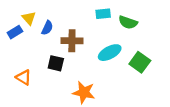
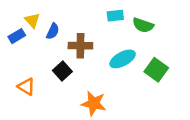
black square: (56, 63) -> (62, 71), turned 35

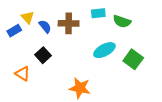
blue semicircle: (53, 31) -> (45, 27), turned -64
brown cross: (80, 46) -> (69, 23), moved
black square: (62, 71) -> (43, 55), moved

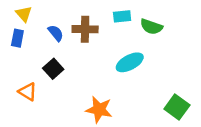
yellow triangle: (28, 17) -> (24, 14), moved
blue rectangle: (14, 31) -> (17, 38), turned -48
green square: (133, 59) -> (177, 107), moved

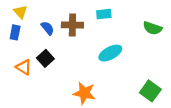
green semicircle: (151, 27) -> (152, 28), moved
orange triangle: (28, 92) -> (24, 67), moved

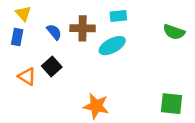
cyan ellipse: (110, 53) -> (112, 46), moved
green square: (150, 91) -> (171, 104), turned -30

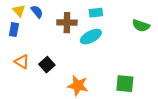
blue semicircle: (54, 32) -> (37, 12), moved
black square: (52, 67) -> (47, 65), moved
green square: (171, 104) -> (125, 84), moved

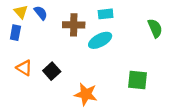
green semicircle: (141, 26) -> (155, 28), turned -132
green square: (125, 84) -> (137, 80), moved

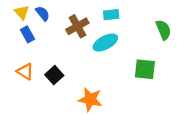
brown cross: (74, 25) -> (77, 26), turned -30
blue rectangle: (15, 33) -> (27, 34), moved, turned -40
green square: (137, 80) -> (145, 69), moved

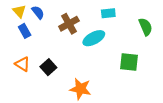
cyan rectangle: (111, 15) -> (108, 13), moved

